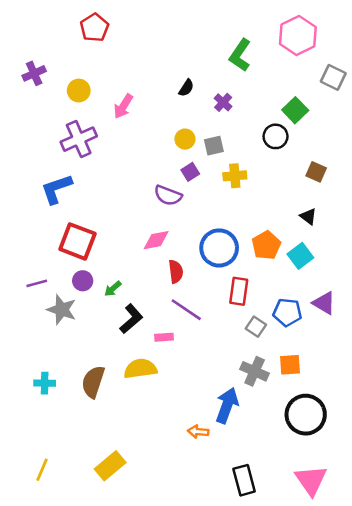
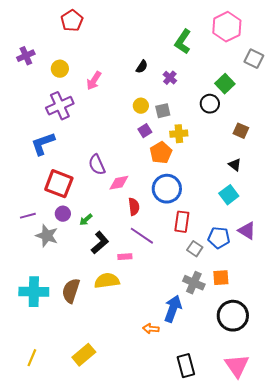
purple semicircle: (168, 195) -> (97, 165), moved, turned 45
orange pentagon: (266, 245) -> (161, 153), moved
cyan cross: (45, 383) -> (34, 292), size x1.8

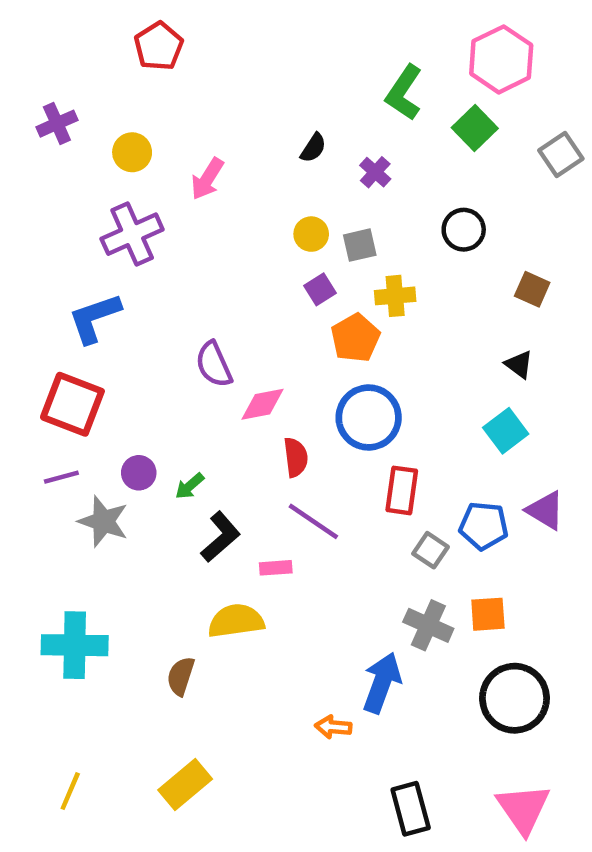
gray square: (254, 59) -> (561, 154), moved, turned 30
green square: (225, 84) -> (475, 128), moved
red square: (59, 184) -> (72, 404), moved
brown semicircle: (71, 291) -> (181, 676), moved, size x0.7

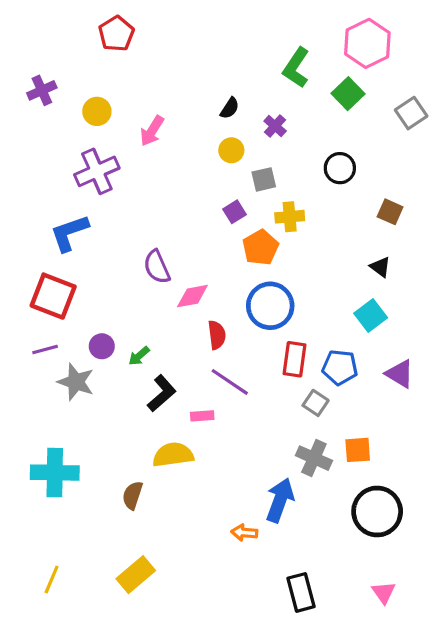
yellow circle: (311, 234) -> (231, 150), moved
blue pentagon: (484, 526) -> (340, 367), moved
pink triangle: (523, 809) -> (384, 592), size x0.6

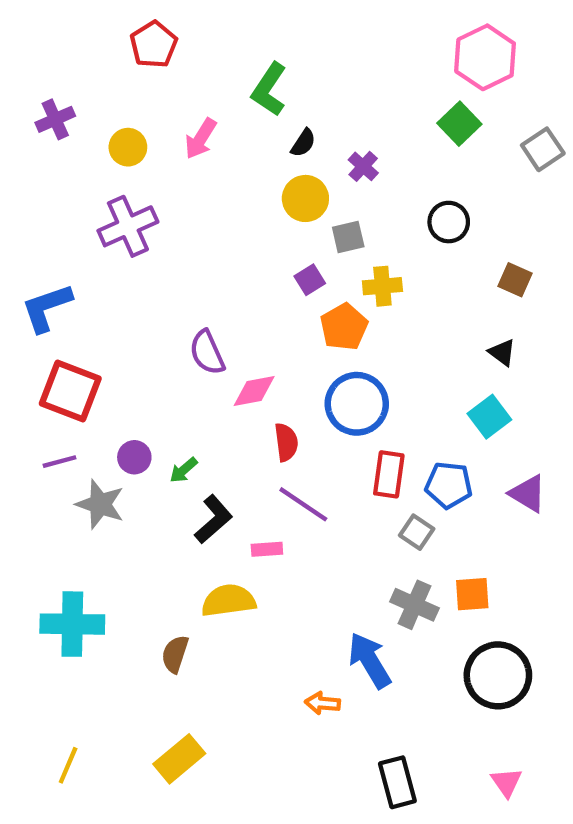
green L-shape: (296, 68) -> (269, 89), moved
pink arrow: (152, 131) -> (201, 139), moved
yellow circle: (231, 150) -> (305, 198), size x1.4
blue L-shape: (69, 233) -> (47, 308), moved
blue arrow: (280, 500) -> (370, 660), turned -51

